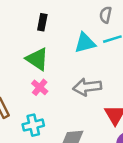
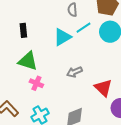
gray arrow: (87, 87) -> (74, 72), size x0.7

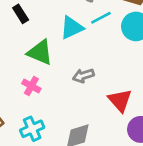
black rectangle: (23, 30) -> (21, 14), turned -32
green triangle: (28, 61) -> (40, 52), moved

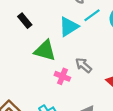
gray arrow: (83, 76) -> (83, 65), turned 66
pink cross: (31, 86) -> (62, 76), moved

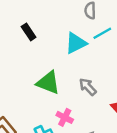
green triangle: (45, 51) -> (48, 83), moved
pink cross: (62, 76) -> (65, 117), moved

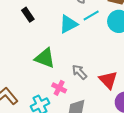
gray arrow: (88, 87) -> (79, 72), moved

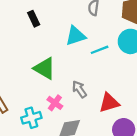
cyan line: (91, 15) -> (100, 50), moved
red triangle: (108, 80) -> (109, 103), turned 48

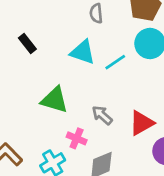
cyan triangle: (76, 36) -> (83, 52), turned 50

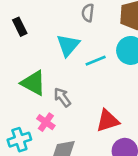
cyan triangle: (83, 52) -> (68, 45), turned 40
gray arrow: (102, 115) -> (62, 97), moved

